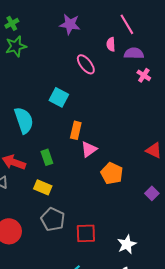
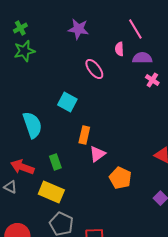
yellow rectangle: (43, 187) -> (51, 192), size x1.4

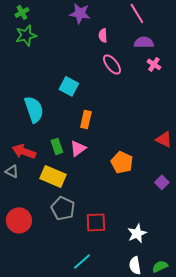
pink semicircle: (119, 49) -> (103, 35), moved
pink ellipse: (94, 69) -> (112, 64), moved
pink triangle: (97, 154) -> (78, 148), moved

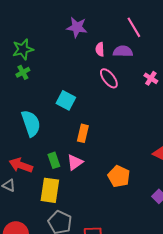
green cross: (22, 12) -> (23, 72), moved
purple semicircle: (144, 42) -> (123, 51), moved
yellow rectangle: (53, 176) -> (50, 190), turned 75

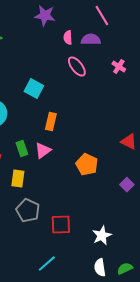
yellow rectangle: (50, 190) -> (18, 178), size x0.7

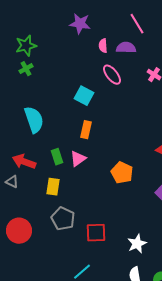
cyan square: (34, 88) -> (84, 96), moved

